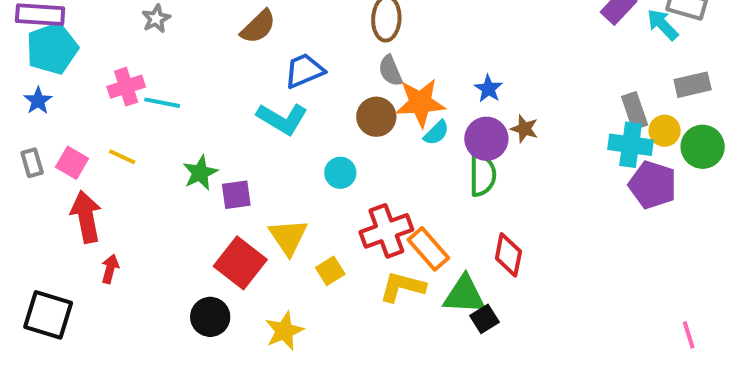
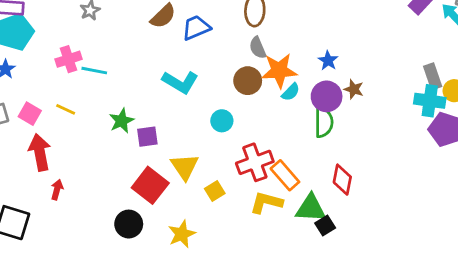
blue trapezoid: (304, 71) -> (196, 28), moved

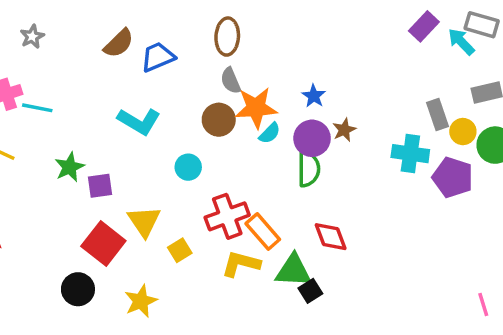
brown star: (354, 89) -> (344, 130), turned 30
cyan cross: (430, 101) -> (410, 154), moved
red diamond: (342, 180) -> (331, 237), turned -32

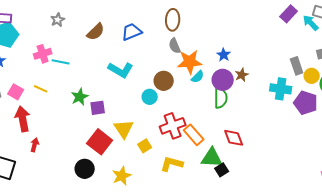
brown semicircle: (119, 43) -> (96, 32), moved
brown circle: (219, 120) -> (164, 81), moved
yellow L-shape: (241, 264) -> (172, 164), moved

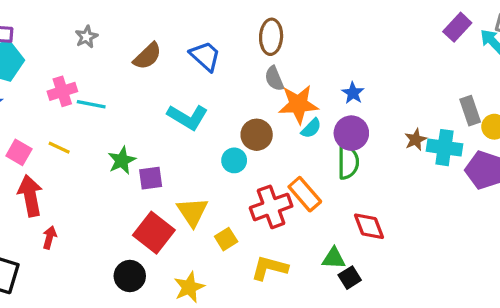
blue trapezoid: (132, 32) -> (205, 56), turned 65
brown star: (242, 75) -> (416, 140), moved
orange rectangle: (194, 135) -> (305, 194), moved
green triangle: (212, 158) -> (334, 258), size x0.7

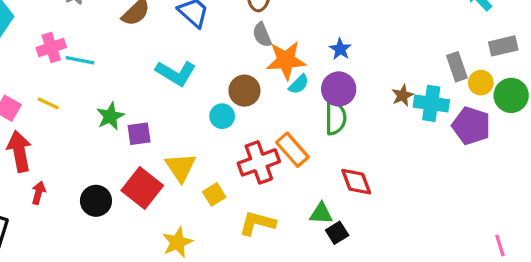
black circle: (130, 276) -> (96, 201), moved

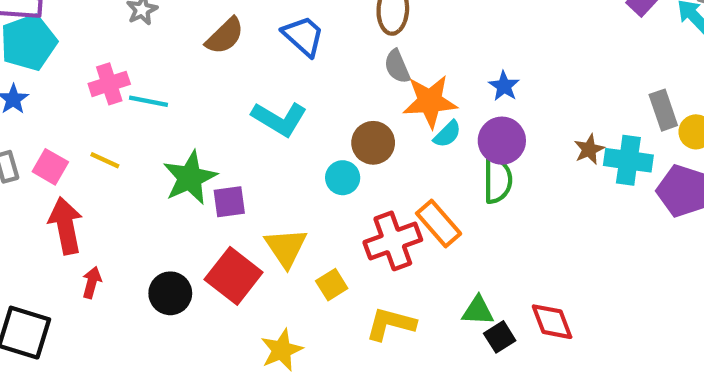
green star: (110, 116) -> (190, 178), size x1.4
red diamond: (356, 182) -> (552, 322), moved

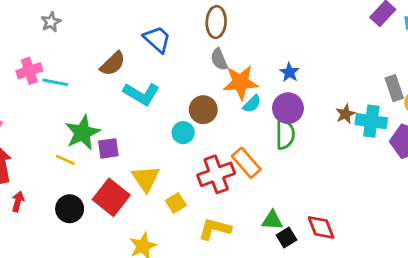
brown semicircle: (225, 36) -> (113, 64), moved
yellow line: (105, 160) -> (65, 160), moved

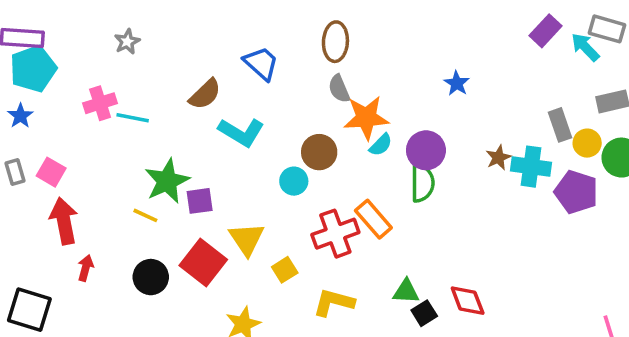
blue star: (289, 72) -> (457, 83), moved

